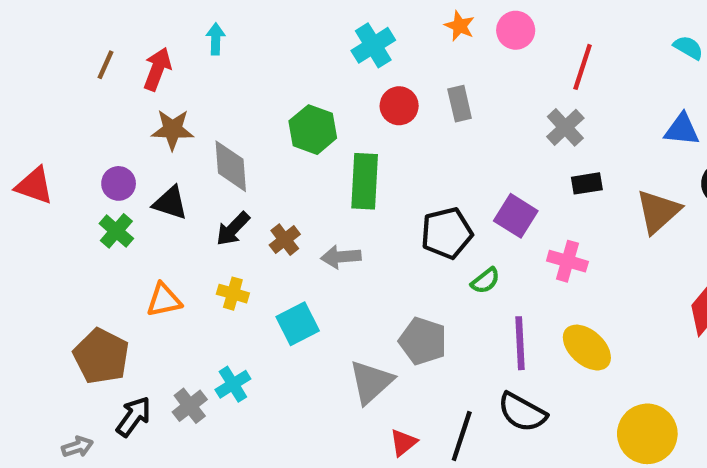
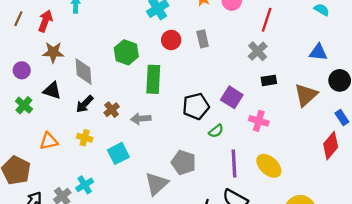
purple circle: (119, 183) -> (22, 70), moved

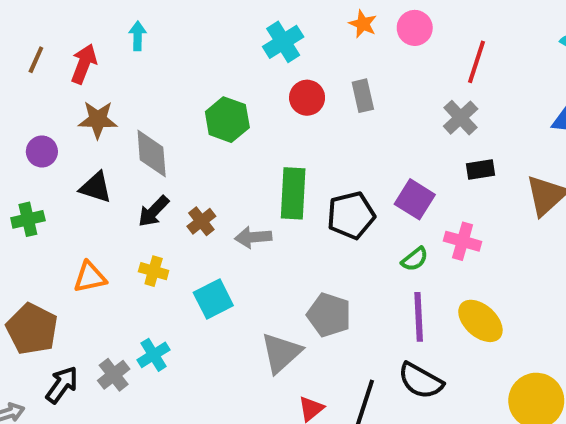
green rectangle: (153, 79) -> (293, 193), moved
green cross: (24, 105) -> (28, 219), moved, turned 36
green semicircle: (216, 131) -> (415, 259), moved

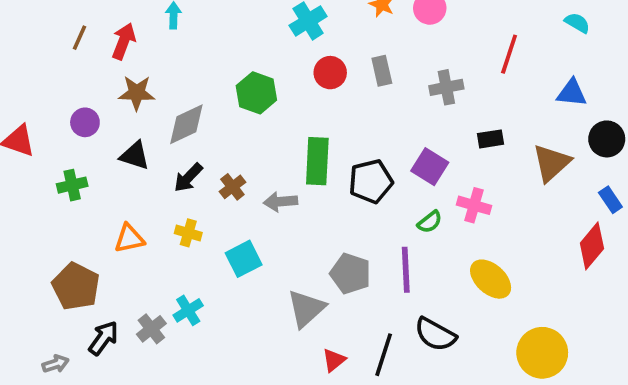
red line: (476, 62) -> (509, 54), moved
gray cross: (461, 118) -> (446, 87), moved, turned 32
gray diamond: (152, 153) -> (186, 124), turned 69
purple line: (419, 317) -> (406, 270), moved

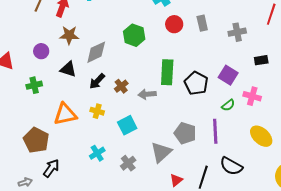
black pentagon: (371, 181) -> (196, 83), turned -30
orange triangle: (129, 238) -> (65, 114), size x1.4
gray cross: (151, 329) -> (128, 163), moved

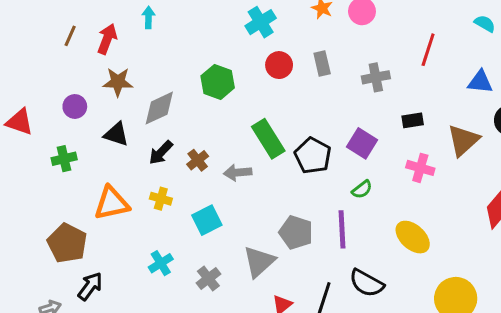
green rectangle: (167, 72) -> (268, 139), turned -35
pink cross: (252, 96) -> (420, 168), moved

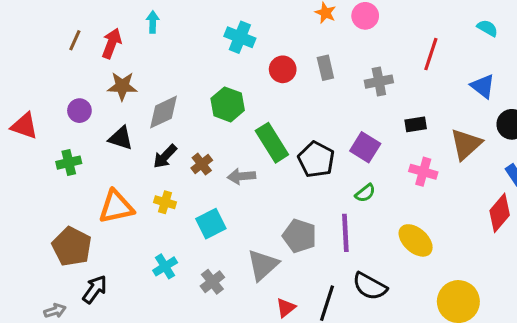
cyan cross: (261, 22) -> (240, 37), moved, turned -36
green hexagon: (218, 82) -> (228, 104), moved
blue triangle: (480, 82) -> (483, 86), turned 32

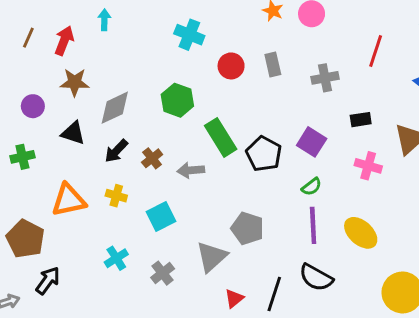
purple line: (345, 233) -> (313, 225), moved

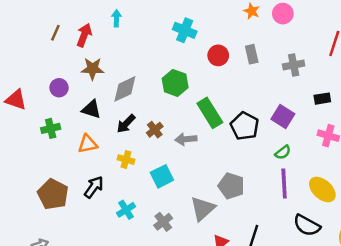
orange triangle: (69, 200) -> (88, 144), moved, size x0.7
black semicircle: (316, 278) -> (307, 225), moved
black arrow: (48, 281) -> (94, 187), moved

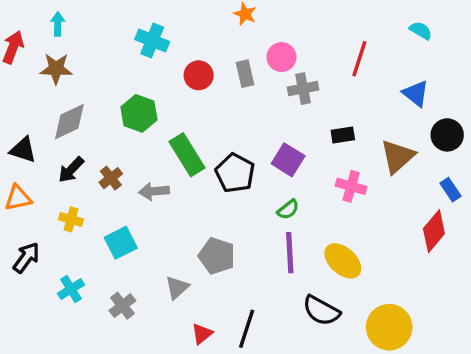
pink circle: (283, 14) -> (281, 57), moved
brown star: (93, 69) -> (56, 69), moved
gray triangle: (203, 209) -> (177, 287), size x0.7

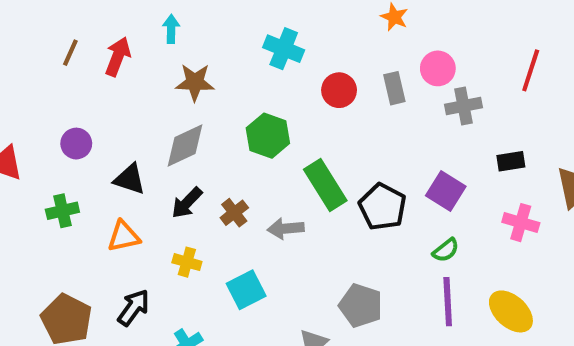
brown star: (56, 69) -> (195, 82), moved

